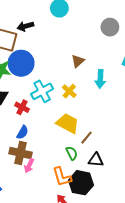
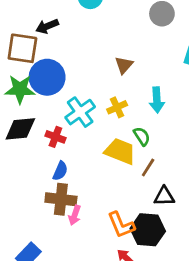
cyan arrow: (100, 79) -> (157, 100), moved
yellow cross: (69, 91) -> (117, 107), turned 32
green semicircle: (72, 153) -> (142, 136), moved

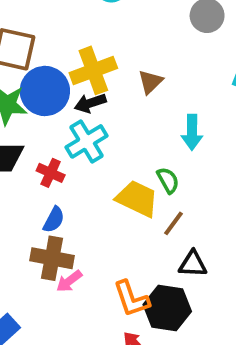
black arrow: (47, 26) -> (90, 103), moved
yellow cross: (117, 107) -> (93, 70), moved, size x1.6
pink arrow: (75, 215) -> (69, 281), turned 30

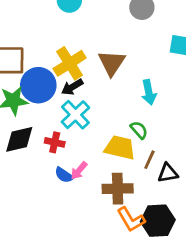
brown triangle: (150, 82) -> (112, 63), size x1.5
blue semicircle: (54, 220) -> (64, 175), turned 108
brown cross: (52, 258) -> (118, 189), moved
black triangle: (193, 264) -> (168, 173), moved
pink arrow: (69, 281) -> (79, 171), moved

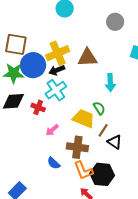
brown triangle: (112, 63) -> (87, 58), turned 45
black triangle: (168, 173) -> (115, 142), turned 35
blue semicircle: (64, 175) -> (54, 163), moved

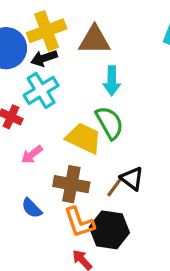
cyan arrow: (110, 83) -> (112, 81), moved
green semicircle: (99, 108) -> (110, 123), size x1.5
brown line: (103, 130) -> (115, 187), moved

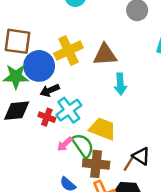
black arrow: (44, 58) -> (50, 90), moved
cyan cross: (41, 90) -> (69, 110), moved
green semicircle: (110, 123) -> (83, 146), moved

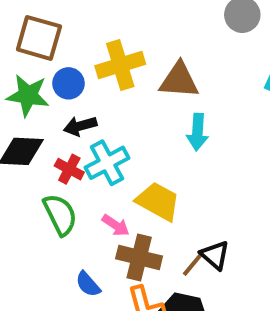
blue circle: (39, 66) -> (68, 83), size x0.6
pink arrow: (65, 144) -> (116, 225), moved, turned -112
green semicircle: (83, 146) -> (60, 215), moved

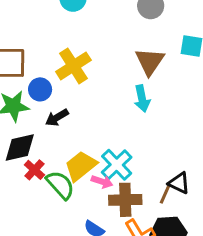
brown triangle: (179, 80) -> (150, 62), moved, turned -44
cyan cross: (107, 163) -> (117, 165), moved
red cross: (69, 169) -> (34, 170), moved, turned 30
yellow trapezoid: (158, 201) -> (81, 166), moved, turned -52

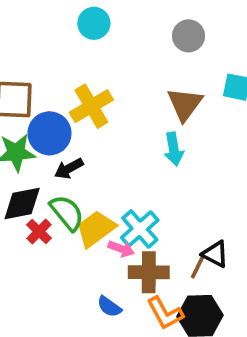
blue circle: (40, 89) -> (49, 133), size x1.5
green semicircle: (60, 185) -> (67, 213), moved

